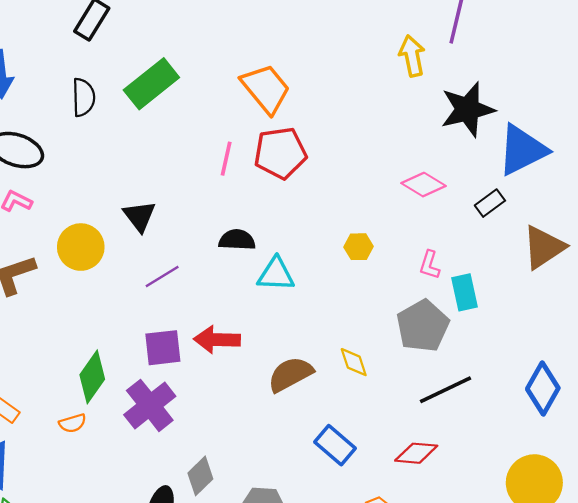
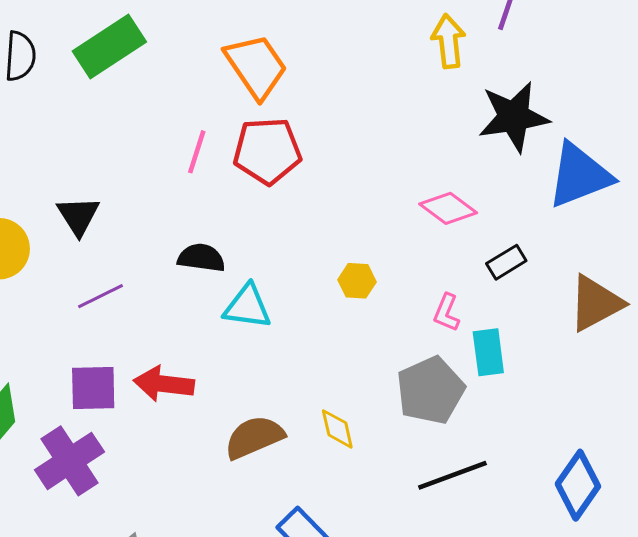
black rectangle: (490, 203) -> (506, 262), moved

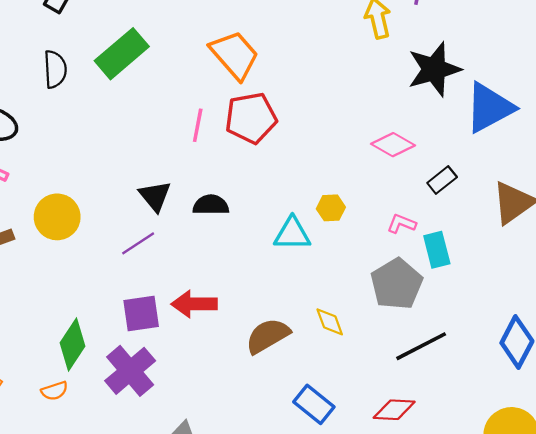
black triangle: (78, 216) -> (155, 196), moved
cyan triangle: (247, 307) -> (292, 234), moved
pink L-shape: (447, 313) -> (402, 224), turned 96

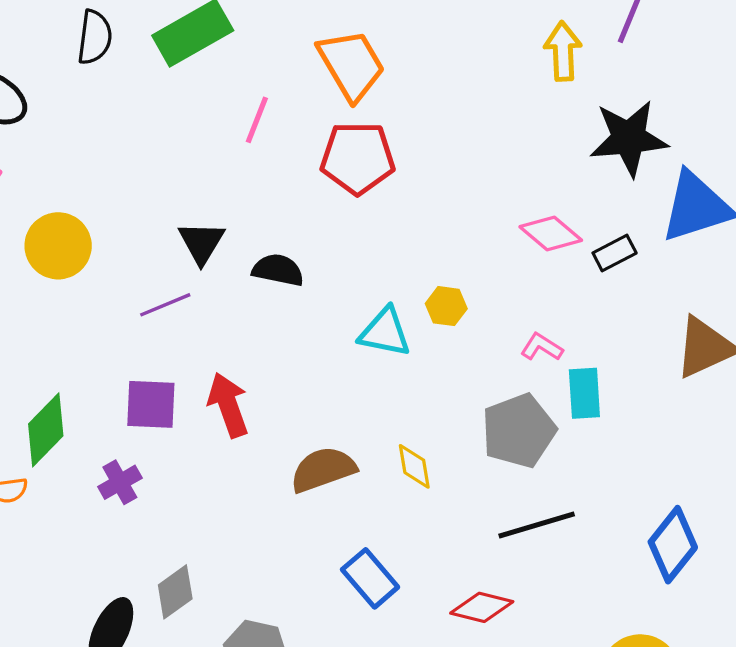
pink line: (198, 125) -> (257, 120), moved
black rectangle: (442, 180) -> (615, 253), moved
red arrow: (194, 304) -> (228, 405), turned 60
purple cross: (130, 371) -> (120, 482), size x0.6

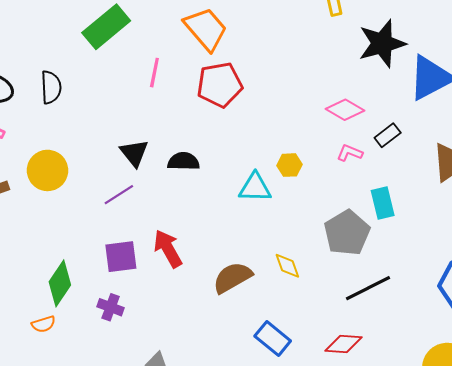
black semicircle: (95, 37) -> (51, 87), moved
black rectangle: (615, 253) -> (388, 135), moved
pink L-shape: (542, 347) -> (350, 153), moved
purple cross: (120, 482) -> (111, 307), turned -30

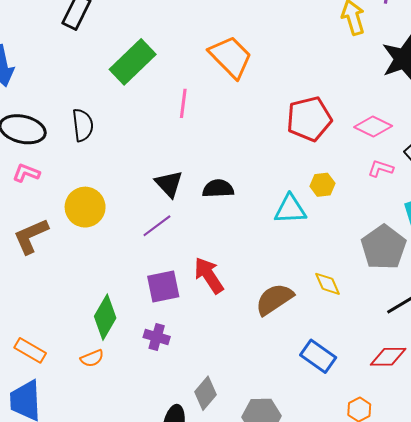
red pentagon: (220, 85) -> (309, 119), moved

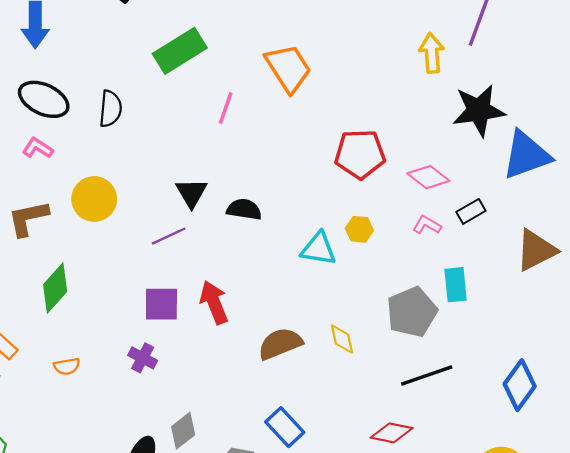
green diamond: (105, 317) -> (55, 288), moved
blue rectangle: (318, 356) -> (285, 427), moved

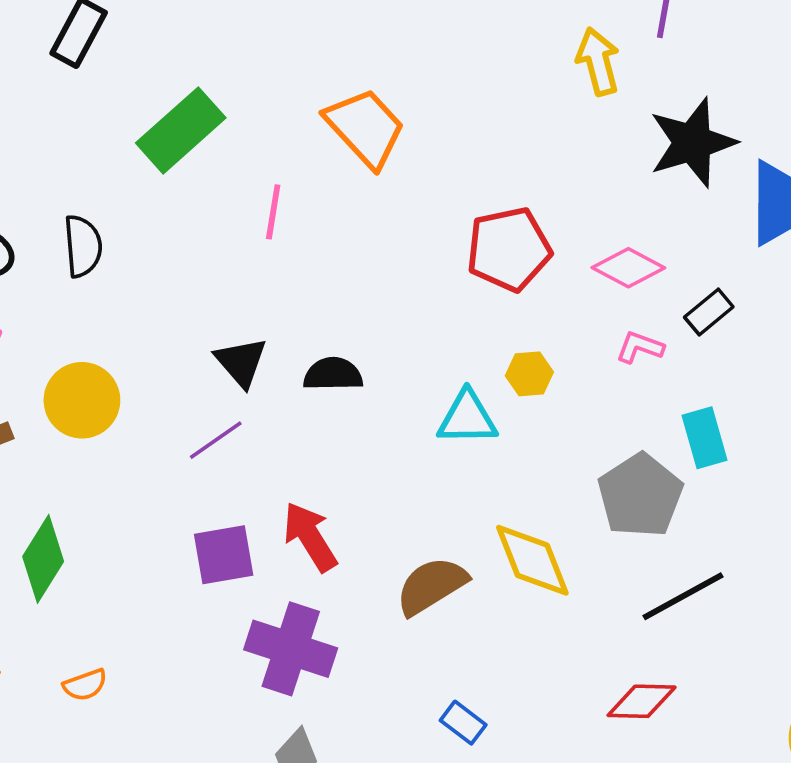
yellow diamond: (342, 339) -> (532, 560), size x1.6
purple cross: (143, 358) -> (291, 649), moved, size x1.8
blue rectangle: (285, 427) -> (463, 723), size x0.7

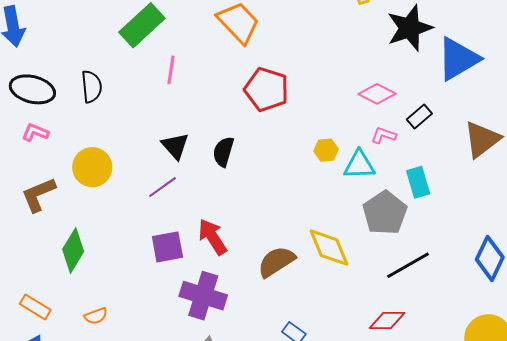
pink line: (273, 212) -> (171, 70), moved
red pentagon: (509, 249) -> (266, 89), moved, turned 30
black semicircle: (333, 374) -> (223, 152), turned -72
cyan triangle: (467, 418) -> (359, 165), moved

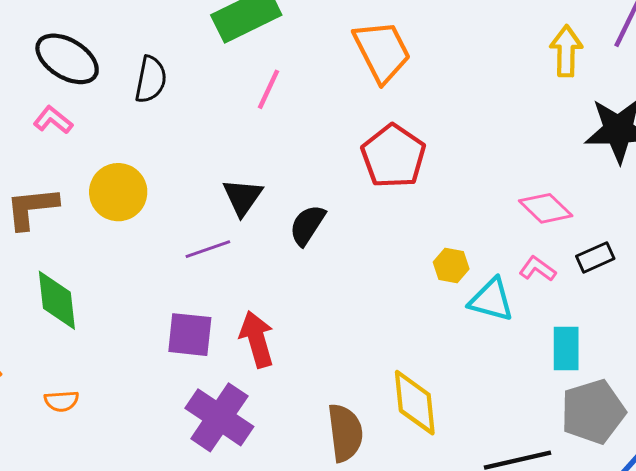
gray pentagon: (385, 213) -> (593, 412), moved
green diamond: (73, 250) -> (57, 300), turned -54
brown semicircle: (276, 262) -> (345, 433), moved, turned 99

